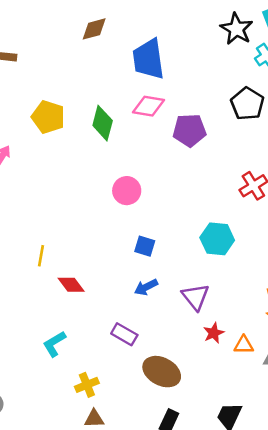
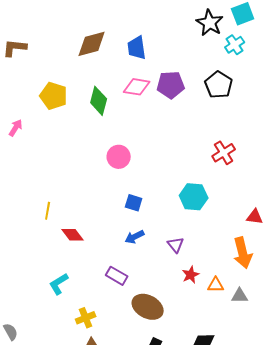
brown diamond: (94, 29) -> (92, 44), moved, size x1.4
blue trapezoid: (148, 59) -> (137, 48), size x0.7
purple pentagon: (189, 130) -> (171, 85), moved
purple triangle: (195, 297) -> (176, 245), size x0.7

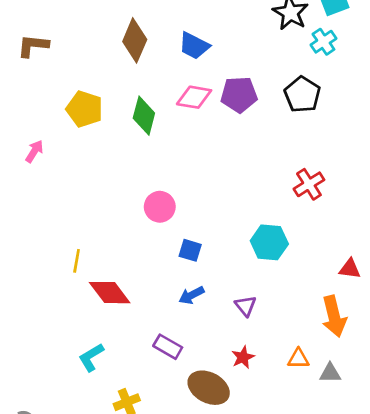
brown diamond: (92, 44) -> (135, 40), turned -52
blue trapezoid: (137, 48) -> (194, 46), turned -55
pink circle: (119, 157) -> (160, 207), moved
red diamond: (73, 235) -> (110, 293), size x1.4
red star: (191, 275) -> (243, 357), moved

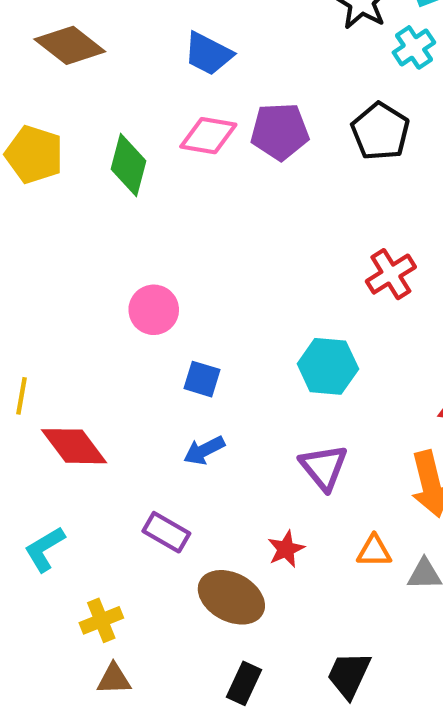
brown diamond: (135, 40) -> (70, 45), moved, turned -75
purple triangle: (246, 306) -> (324, 467), moved, size x1.4

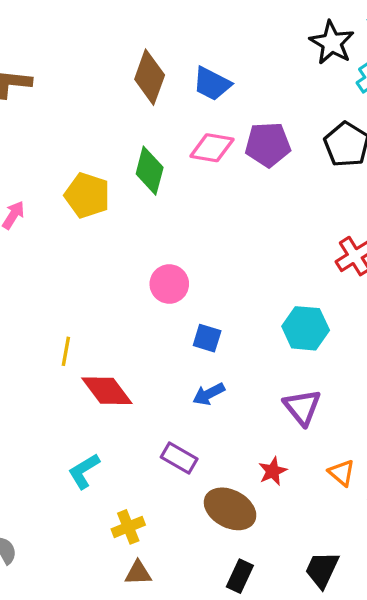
brown diamond: (70, 45) -> (150, 77), moved, turned 72
yellow pentagon: (34, 154) -> (87, 195), moved
orange triangle: (374, 551) -> (342, 473), turned 40

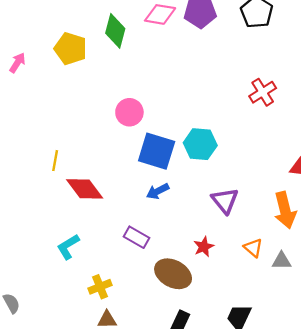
cyan hexagon: (306, 328) -> (200, 144), moved
blue square: (207, 338) -> (157, 151), size x1.8

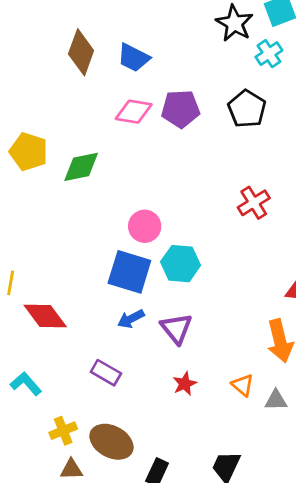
green diamond: (115, 31) -> (81, 167), moved, turned 64
pink circle: (129, 112) -> (145, 226), moved
purple triangle: (225, 201) -> (176, 328), moved
cyan L-shape: (68, 247) -> (26, 384), turned 80
brown ellipse: (173, 274) -> (111, 442), moved

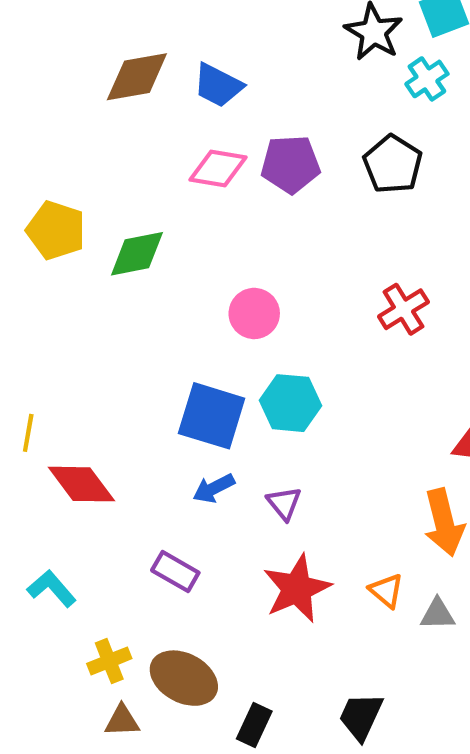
brown diamond: (81, 52) -> (137, 77), turned 60
pink circle: (145, 226) -> (254, 313), moved
purple triangle: (176, 328) -> (284, 503), size x0.7
red star: (185, 384) -> (297, 589), size x1.8

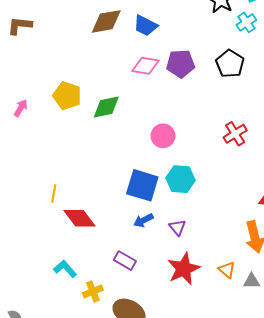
yellow cross: (109, 661) -> (93, 291), moved

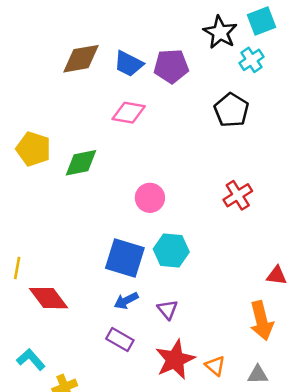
purple pentagon: (181, 64) -> (171, 66), moved
purple rectangle: (125, 261) -> (120, 339), moved
orange triangle: (227, 270) -> (215, 366), moved

